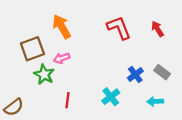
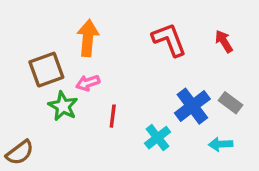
orange arrow: (62, 27) -> (88, 38), turned 35
blue cross: (135, 74) -> (192, 106), size x1.5
red line: (67, 100) -> (113, 116), moved

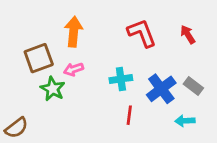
red line: (113, 116) -> (129, 115), moved
cyan cross: (158, 138) -> (121, 79), moved, turned 30

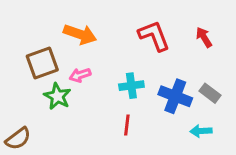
orange arrow: (74, 32) -> (80, 34), turned 104
blue cross: (161, 89) -> (175, 96), turned -32
red line: (129, 115) -> (127, 125), moved

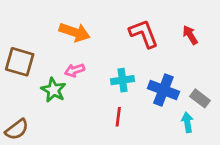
brown square: (42, 63) -> (20, 62), moved, turned 36
gray rectangle: (210, 93) -> (200, 98), moved
cyan arrow: (201, 131) -> (187, 122), turned 84

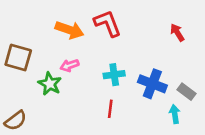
red L-shape: (144, 34) -> (108, 23), moved

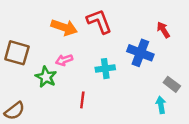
blue cross: (152, 84) -> (140, 53), moved
red line: (110, 109) -> (82, 100), moved

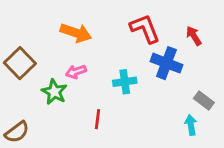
red L-shape: (99, 21) -> (145, 29), moved
brown square: (17, 53) -> (20, 63), turned 30

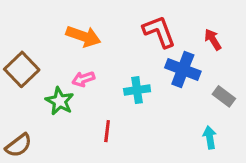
gray rectangle: (204, 100) -> (224, 96), moved

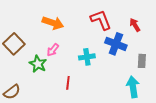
pink arrow: (83, 79) -> (53, 50), turned -32
gray rectangle: (224, 96) -> (142, 61), turned 56
cyan arrow: (210, 137) -> (133, 87), size x1.5

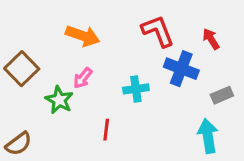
gray rectangle: (142, 61) -> (222, 95), turned 64

